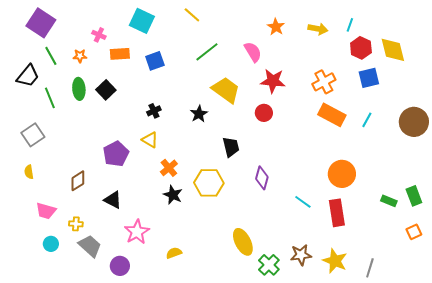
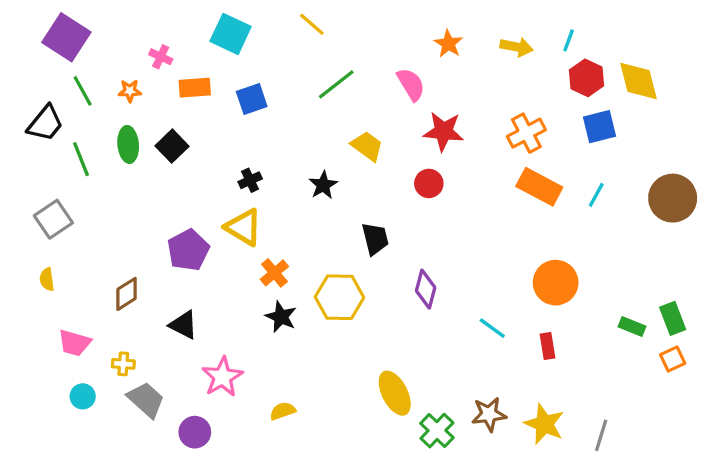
yellow trapezoid: (226, 90) -> (367, 146), size x0.7
yellow triangle: (150, 140) -> (244, 227), size x1.4
red rectangle: (337, 213) -> (547, 346), size x0.6
orange square: (414, 232) -> (673, 359), moved

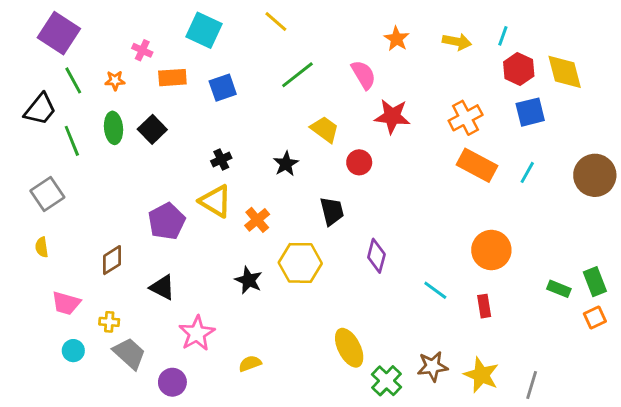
red circle: (429, 183) -> (359, 162), moved
orange cross: (274, 273) -> (257, 220), moved

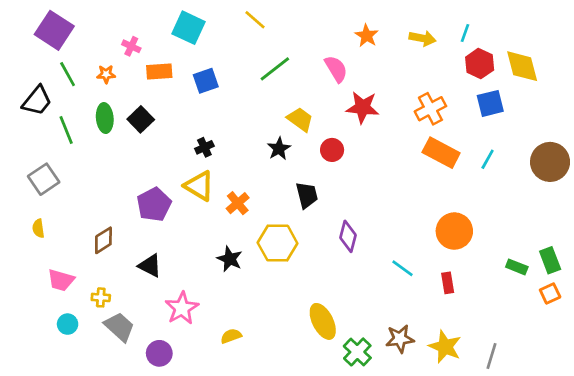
black star: (286, 164) -> (279, 149), moved

